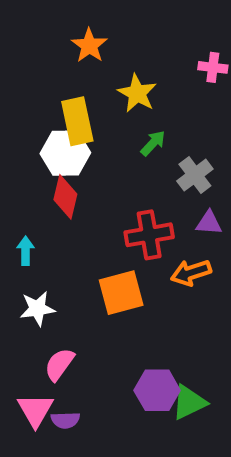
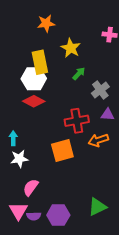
orange star: (89, 45) -> (46, 23), turned 30
red diamond: (65, 197) -> (34, 101), turned -75
cyan arrow: (26, 251) -> (13, 138), moved
purple hexagon: (157, 390) -> (58, 215), moved

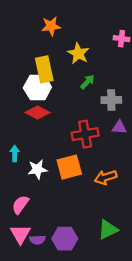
gray cross: (100, 90) -> (111, 100), turned 36
orange arrow: (98, 140) -> (106, 177), moved
white star: (19, 159) -> (37, 169), moved
pink semicircle: (31, 187) -> (20, 205), moved

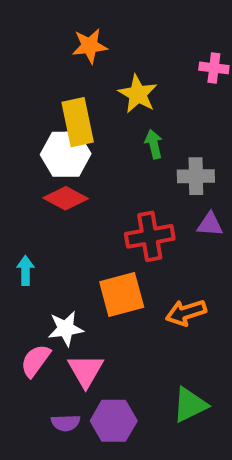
green arrow: (87, 82) -> (154, 144), turned -56
white star: (37, 169) -> (66, 329), moved
pink triangle: (20, 234) -> (86, 371), moved

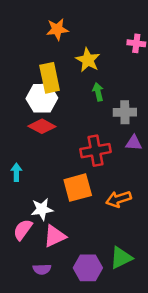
pink triangle: (86, 371) -> (55, 236), turned 35
purple hexagon: (114, 421) -> (88, 268), moved

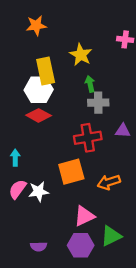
orange star: (57, 29) -> (36, 25), moved
gray cross: (125, 112) -> (98, 103), moved
pink semicircle: (23, 230) -> (18, 189), moved
pink triangle: (55, 236) -> (84, 216), moved

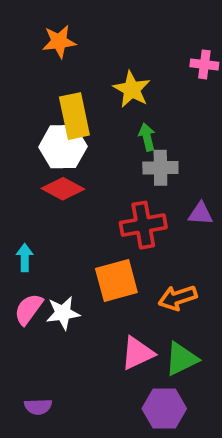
green triangle: (111, 236) -> (181, 359), moved
purple hexagon: (81, 245) -> (164, 409), moved
purple semicircle: (39, 246) -> (38, 407), moved

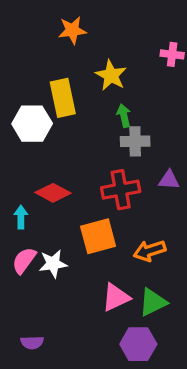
orange star: (59, 42) -> (72, 30), moved
white hexagon: (63, 147) -> (32, 124), moved
red diamond: (63, 189) -> (53, 193), moved

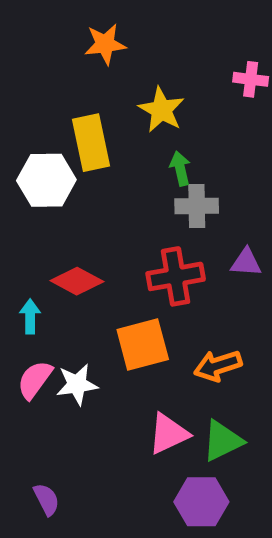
purple semicircle: (32, 342) -> (46, 499), turned -115

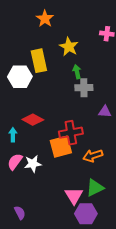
orange star: (105, 44) -> (45, 19), turned -30
red cross: (176, 276) -> (71, 133), moved
pink triangle: (169, 434) -> (74, 196), moved, turned -36

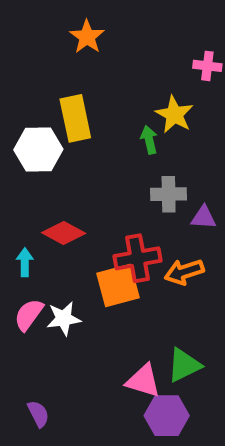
yellow star: (69, 47) -> (174, 115), moved
gray cross: (84, 88) -> (169, 194), moved
orange arrow: (93, 156) -> (184, 272), moved
pink triangle: (74, 196) -> (143, 381), turned -42

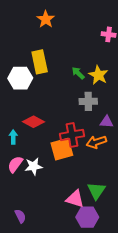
yellow star: (174, 115) -> (98, 75), moved
green arrow: (149, 140) -> (78, 73), turned -32
purple triangle: (204, 218) -> (107, 122), moved
green triangle: (184, 365) -> (96, 191), turned -30

